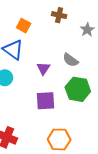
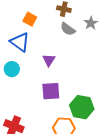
gray semicircle: (71, 60) -> (68, 29), moved
green hexagon: (78, 89) -> (82, 107), moved

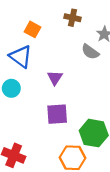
gray semicircle: (68, 29) -> (90, 52), moved

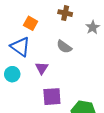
gray semicircle: (90, 52) -> (64, 47), moved
purple triangle: (55, 78) -> (42, 68), moved

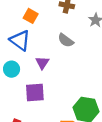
purple square: (52, 97) -> (35, 93), moved

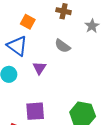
purple square: (35, 93) -> (35, 111), moved

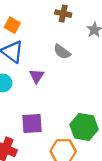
orange square: (28, 22) -> (12, 25), moved

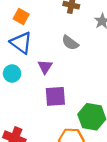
purple square: (32, 123) -> (55, 96), moved

